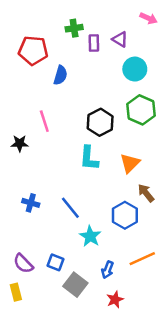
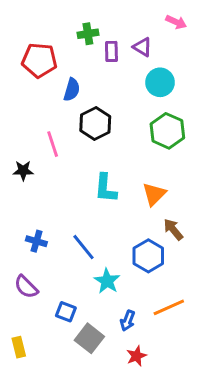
black hexagon: (100, 122) -> (95, 124), moved
purple semicircle: (23, 264) -> (26, 287), moved

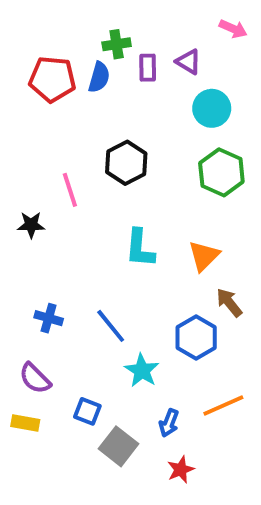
blue semicircle: (72, 90) -> (99, 77), moved
yellow rectangle: (19, 347) -> (25, 423), moved, turned -66

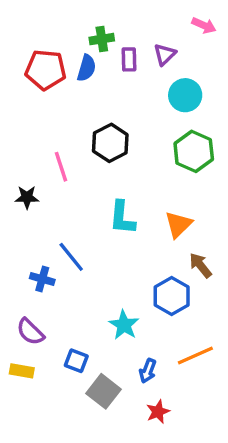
purple triangle: (188, 62) -> (165, 54), turned 45
blue line: (111, 326) -> (71, 257), moved

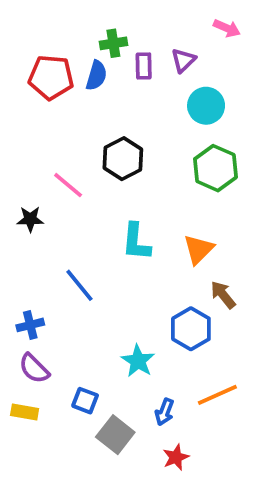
pink line: (61, 167) -> (68, 185), turned -32
blue cross: (42, 279) -> (30, 325), moved, turned -30

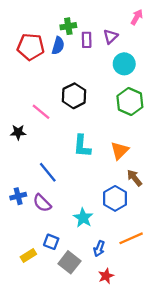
pink arrow: (227, 28) -> (137, 17), turned -84
purple semicircle: (34, 368) -> (42, 203), moved
yellow rectangle: (25, 412) -> (28, 255), moved, turned -42

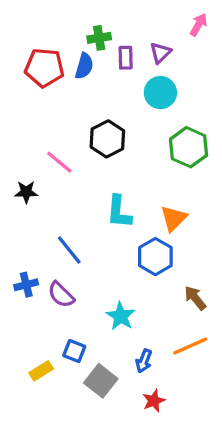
cyan circle: (124, 64) -> (160, 93), moved
brown arrow: (134, 178) -> (195, 298), moved
blue hexagon: (115, 198) -> (155, 257), moved

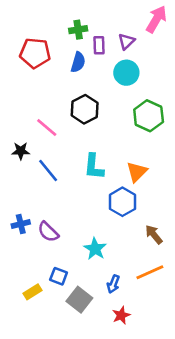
pink arrow: (199, 25) -> (156, 19), size x1.5
blue semicircle: (84, 66) -> (78, 62), moved
blue line: (69, 250) -> (48, 171), moved

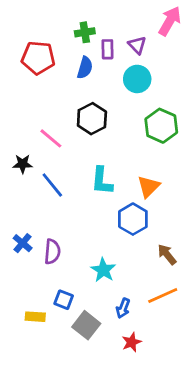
purple triangle: (126, 41) -> (137, 45), turned -30
blue cross: (21, 224) -> (23, 243), turned -36
purple semicircle: (48, 232) -> (52, 252), turned -130
yellow rectangle: (32, 292) -> (35, 317), turned 36

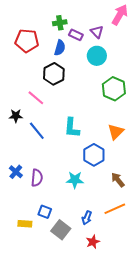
purple rectangle: (107, 49) -> (76, 35), turned -64
black hexagon: (92, 119) -> (54, 74), moved
orange triangle: (149, 187) -> (116, 132), moved
cyan star: (103, 270) -> (75, 180), moved, turned -30

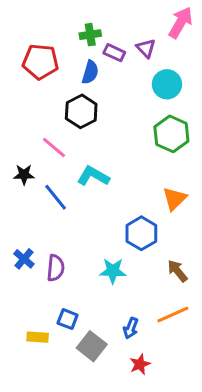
cyan circle: (97, 56) -> (167, 84), moved
cyan L-shape: (72, 128) -> (93, 176), moved, turned 115

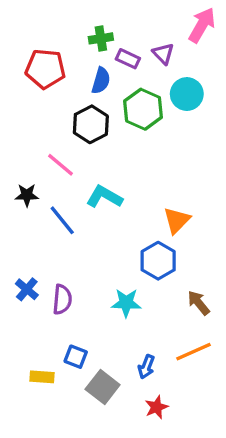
green hexagon: (171, 134) -> (143, 109), moved
orange triangle: (174, 199) -> (177, 220), moved

